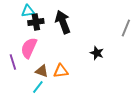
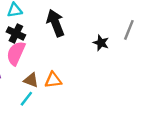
black cross: (36, 22) -> (16, 33), moved, turned 35
black star: (97, 53) -> (101, 43), moved

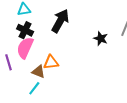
black arrow: (55, 23) -> (60, 21), turned 50
orange triangle: (53, 80) -> (51, 62), moved

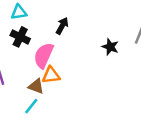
black arrow: (60, 21) -> (62, 26), size x0.6
pink semicircle: (25, 48) -> (44, 55), moved

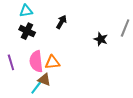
pink semicircle: (44, 55) -> (36, 61), moved, turned -30
brown triangle: (36, 86) -> (44, 80), moved

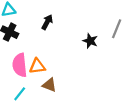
brown triangle: (44, 80) -> (49, 85), moved

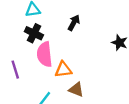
pink semicircle: (20, 65) -> (45, 54), moved

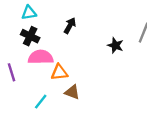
pink semicircle: (45, 54) -> (41, 57), turned 95

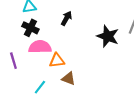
black star: (115, 45) -> (108, 36), size x1.5

